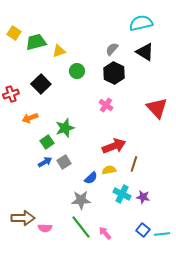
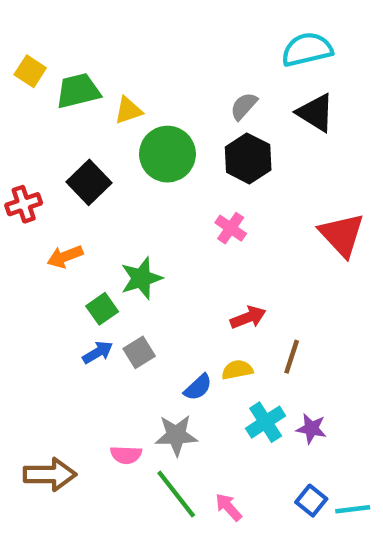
green circle: (77, 71) -> (167, 154), size x1.6
red arrow: (114, 146) -> (248, 317), size x0.7
cyan cross: (122, 194) -> (266, 422), turned 30
pink semicircle: (45, 228) -> (126, 455), moved

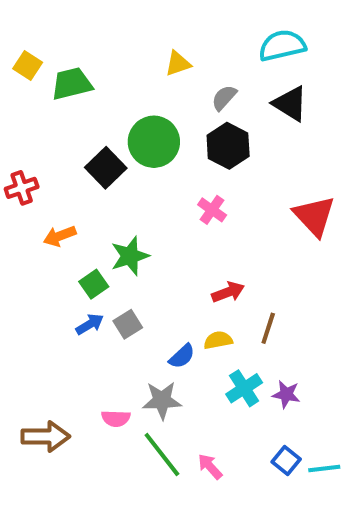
yellow triangle: (128, 110) -> (178, 64), moved
black square: (89, 182) -> (106, 168), moved

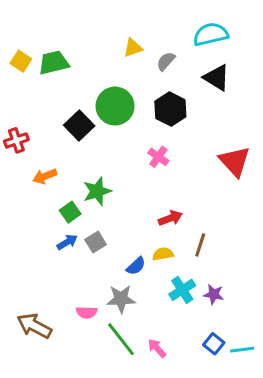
yellow square: (28, 66) -> (21, 61), moved
gray semicircle: (224, 98) -> (166, 61), moved
brown arrow: (46, 436) -> (34, 326), turned -152

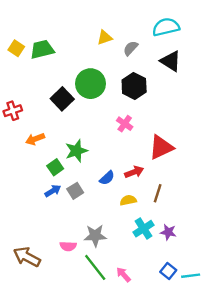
red triangle: (235, 161) -> (161, 147), moved, turned 48
blue semicircle: (136, 266) -> (107, 178), moved

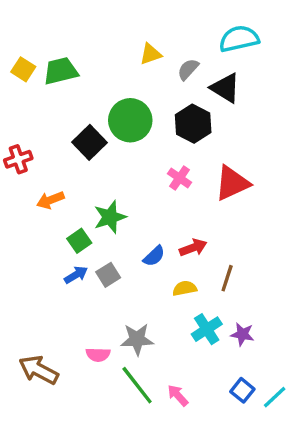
black triangle: (171, 61) -> (225, 88), moved
red triangle: (161, 147) -> (232, 183), moved
cyan line: (191, 276) -> (275, 397), turned -36

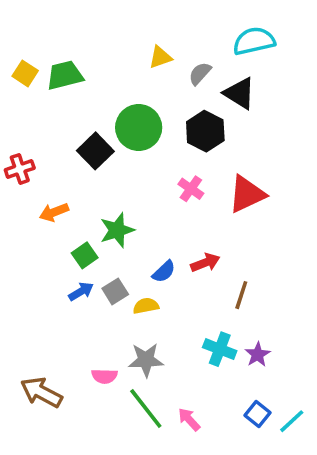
yellow semicircle: (185, 288) -> (146, 306), moved
cyan cross: (207, 329) -> (220, 349), turned -36
purple star: (242, 334) -> (258, 355), turned 30

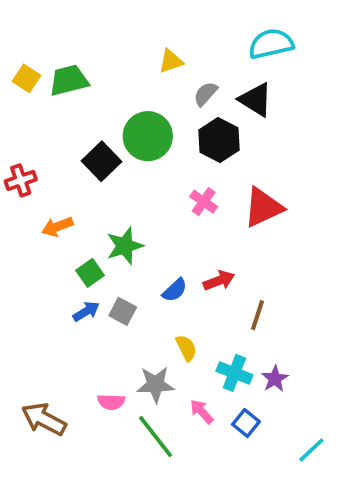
gray semicircle: (200, 73) -> (206, 94), moved
gray square: (115, 291) -> (123, 311), turned -30
yellow semicircle: (146, 306) -> (186, 348), moved, turned 75
blue square: (258, 414) -> (246, 423), moved
pink arrow: (189, 419) -> (202, 411), moved

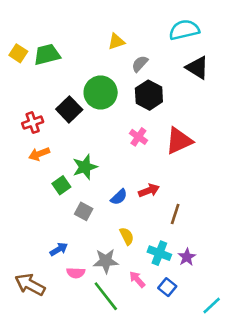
black triangle: (256, 100) -> (197, 68), moved
red cross: (21, 180) -> (33, 123), moved
blue arrow: (86, 311) -> (59, 249), moved

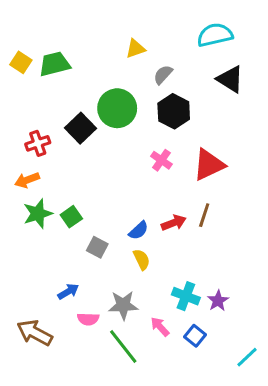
orange arrow: (39, 154) -> (27, 180), moved
green star: (85, 167) -> (38, 214), moved
brown line: (175, 214) -> (204, 215), moved
yellow semicircle: (127, 236) -> (142, 259), moved

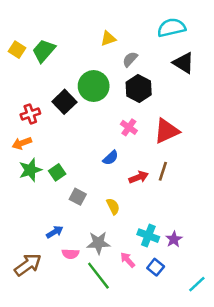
green trapezoid: (55, 64) -> (44, 51), turned -35
blue semicircle: (139, 230) -> (111, 158), moved
brown arrow: (35, 333) -> (28, 265), turned 116

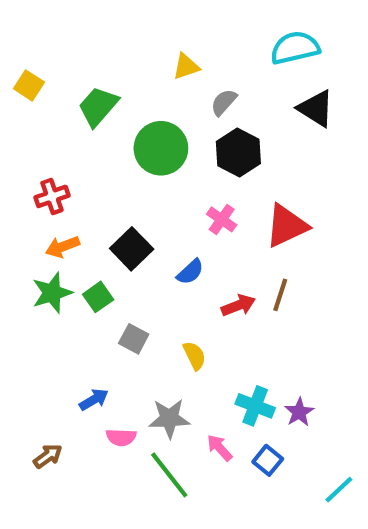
green trapezoid: (44, 51) -> (98, 106), moved
black square: (64, 102) -> (132, 249), moved
orange arrow: (22, 143) -> (62, 247), moved
brown arrow: (28, 265) -> (48, 456), size x0.6

